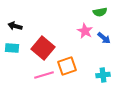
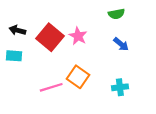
pink star: (85, 31) -> (78, 36), moved
red square: (43, 48) -> (50, 37), moved
orange square: (67, 66) -> (78, 77), turned -36

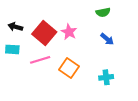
pink line: (51, 87) -> (40, 60), moved

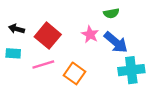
pink star: (69, 32) -> (90, 34), moved
blue arrow: (107, 39) -> (116, 42), size x1.6
cyan cross: (106, 77) -> (131, 70), moved, size x1.6

